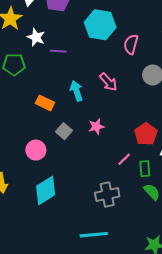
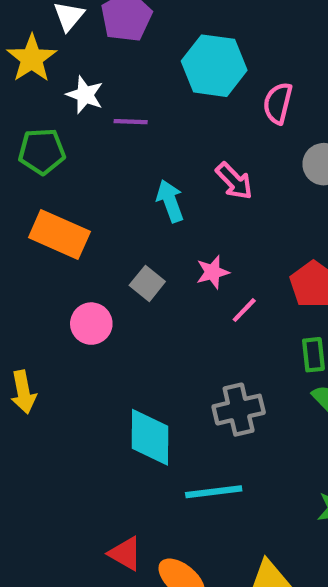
orange rectangle: (45, 103) -> (59, 234), moved, size x1.5
pink line: (124, 159) -> (244, 310), moved
cyan diamond: (46, 191) -> (150, 437), moved, turned -56

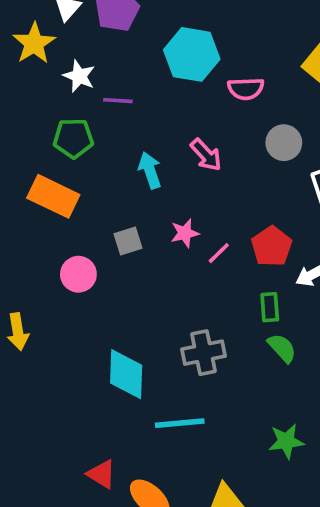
pink semicircle: (278, 103) -> (246, 89), turned -108
green pentagon: (42, 151) -> (73, 138), moved
gray square: (147, 283) -> (128, 241), turned 32
pink line: (244, 310) -> (219, 253), moved

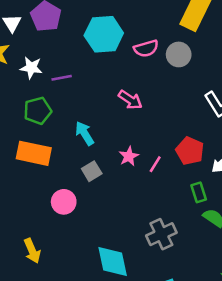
gray circle: (284, 143) -> (179, 54), moved
cyan arrow: (150, 170) -> (84, 133), moved

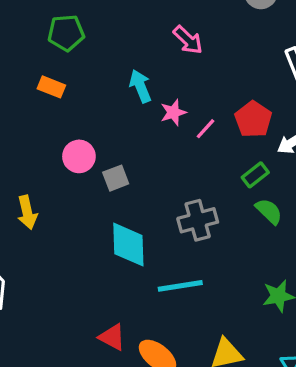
cyan arrow: (84, 133) -> (140, 86), moved
orange rectangle: (34, 153) -> (51, 87), size x0.6
gray square: (92, 171) -> (116, 178), moved
green rectangle: (199, 192) -> (255, 175), turned 60

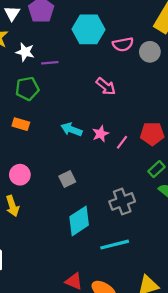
cyan arrow: (140, 86) -> (71, 129), moved, turned -42
red pentagon: (253, 119) -> (152, 134), turned -30
pink circle: (79, 156) -> (20, 175), moved
cyan diamond: (128, 245) -> (79, 221), turned 64

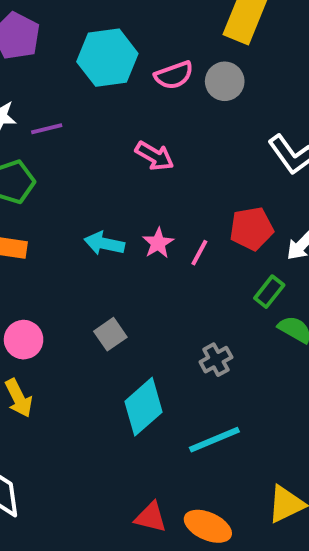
gray cross: (122, 201) -> (216, 360), size x0.7

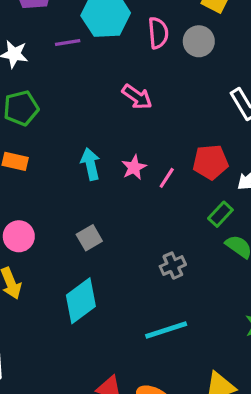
pink semicircle: (174, 75) -> (158, 33), turned -80
purple line: (47, 129) -> (68, 42), moved
cyan arrow: (104, 243) -> (91, 164), turned 60
cyan diamond: (144, 407) -> (81, 301), moved

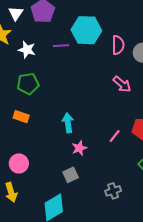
pink arrow: (137, 97) -> (122, 84), moved
pink star: (134, 167) -> (79, 148), moved
gray square: (89, 238) -> (71, 175), moved

